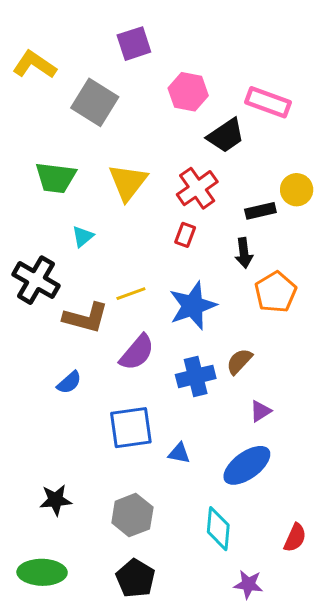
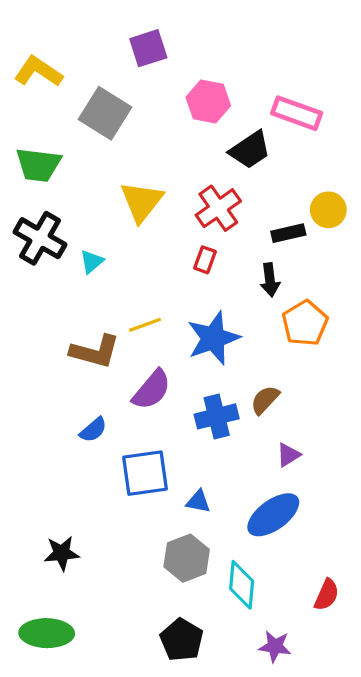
green trapezoid: (56, 178) -> (38, 165), moved
black cross: (36, 280) -> (40, 238), moved
blue semicircle: (69, 383) -> (93, 430), moved
gray hexagon: (132, 515) -> (187, 558), moved
black pentagon: (135, 578) -> (182, 640), moved

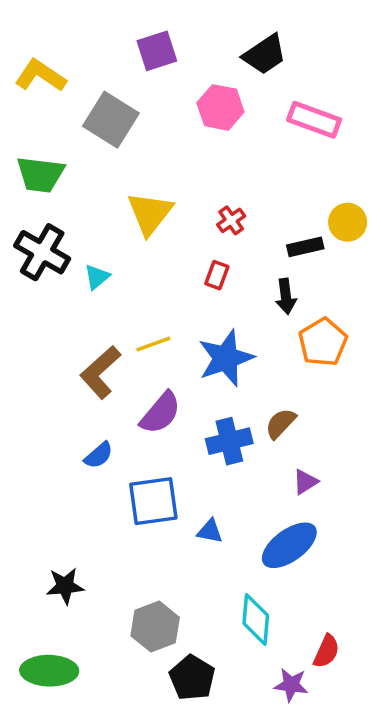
black trapezoid: (250, 150) -> (265, 54), moved
red cross: (218, 208) -> (231, 220), size x0.6
brown L-shape: (95, 351) -> (100, 372), turned 123
gray hexagon: (187, 558) -> (155, 627), moved
red semicircle: (327, 595) -> (326, 651), moved

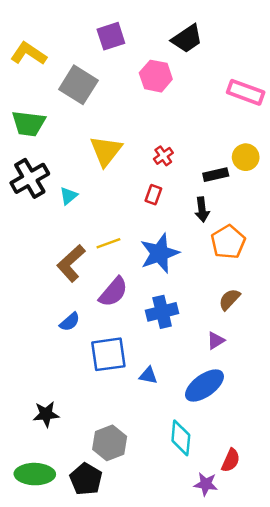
pink rectangle: (314, 120) -> (246, 92), moved
black cross: (42, 252) -> (30, 178), turned 30
brown semicircle: (281, 423) -> (229, 299), moved
black pentagon: (192, 678) -> (86, 479), moved

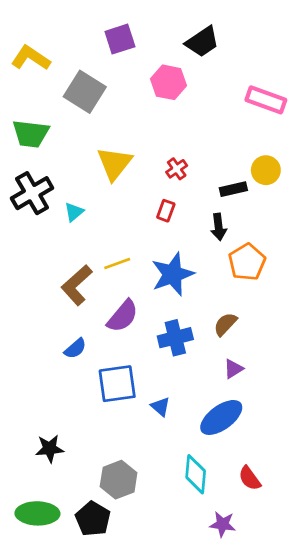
brown semicircle: (229, 299) -> (225, 324), moved
blue triangle: (148, 376) -> (160, 407), turned 30
red semicircle: (231, 460) -> (250, 478), moved, turned 120

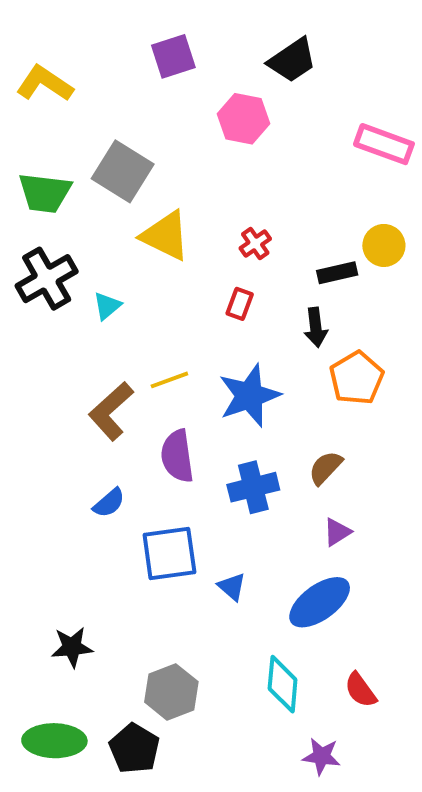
gray square: (85, 92) -> (123, 171), moved
yellow triangle: (114, 163) -> (166, 236), turned -42
purple semicircle: (123, 316) -> (177, 456), turned 132

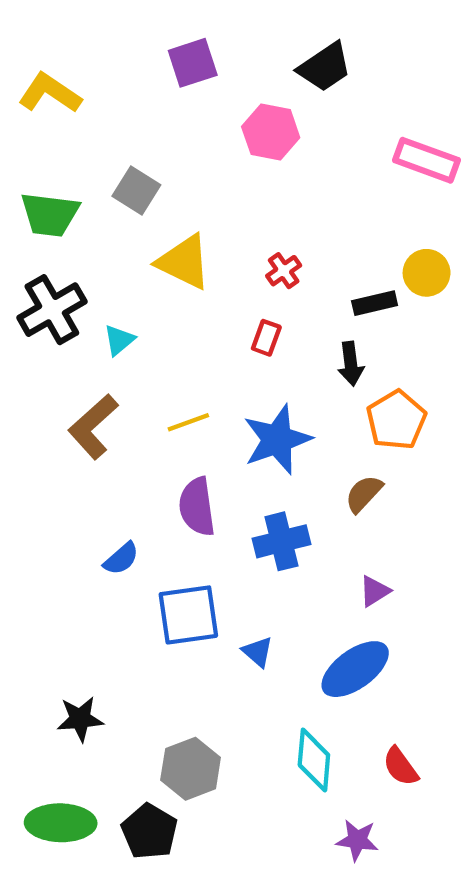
gray square: (123, 171) -> (136, 191), size x0.7
brown L-shape: (111, 411) -> (93, 427), moved
brown semicircle: (325, 468) -> (364, 494), moved

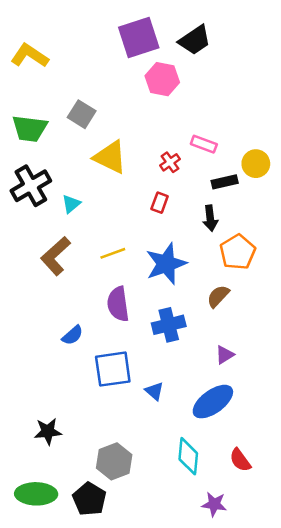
purple square: (193, 63) -> (139, 38), moved, size x1.4
pink rectangle: (427, 160) -> (204, 144), moved, size x0.7

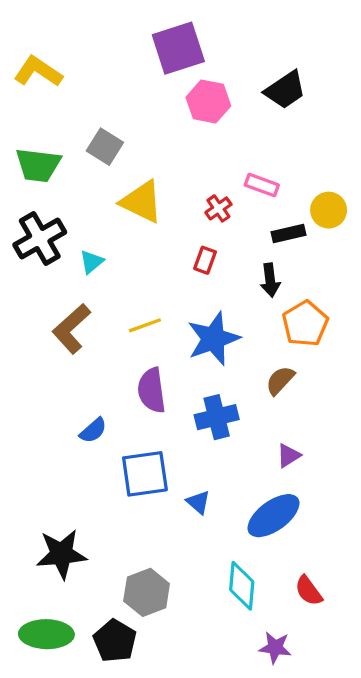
black trapezoid: (195, 40) -> (285, 90), moved
black star: (48, 431) -> (61, 554), size x1.4

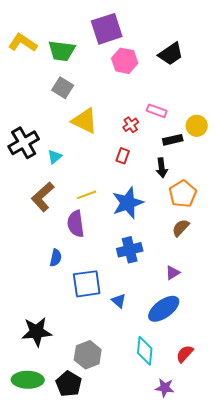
green trapezoid: (38, 165) -> (62, 51), moved
brown semicircle: (280, 380) -> (181, 228), moved
purple semicircle: (152, 390) -> (76, 224), moved
blue semicircle: (93, 430) -> (56, 258), turned -36
red semicircle: (309, 591) -> (185, 354), turned 78

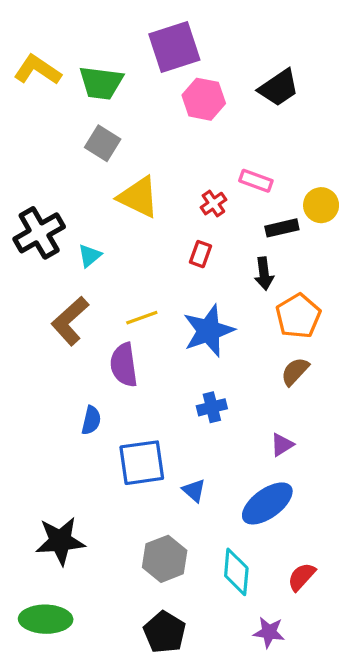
blue cross: (130, 250) -> (212, 407), size x0.7
gray hexagon: (88, 355) -> (165, 559), moved
black pentagon: (69, 384) -> (165, 632), moved

